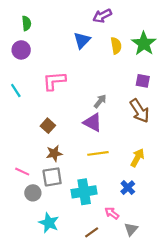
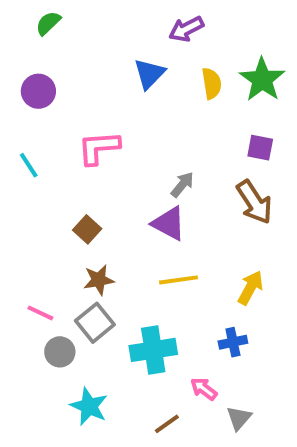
green semicircle: (26, 23) -> (48, 23), moved, turned -128
gray square: (52, 177) -> (95, 323), turned -30
blue cross: (128, 188) -> (233, 342), turned 32

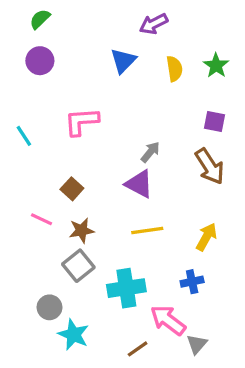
green star: (262, 80) -> (216, 65), size x0.7
purple circle: (38, 91) -> (40, 61), moved
pink line: (40, 313) -> (41, 219), moved
gray circle: (60, 352) -> (49, 307), moved
pink arrow: (204, 389) -> (168, 320), size x1.6

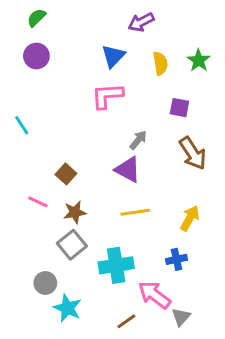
pink L-shape: (82, 122) -> (107, 96), moved
purple square: (214, 122) -> (179, 108), moved

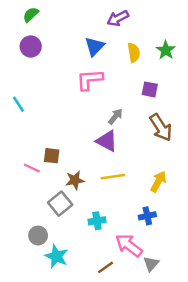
brown square: (66, 174) -> (52, 156), moved, turned -35
brown star: (75, 212) -> (75, 180), moved
cyan cross: (116, 265) -> (97, 221), size x0.6

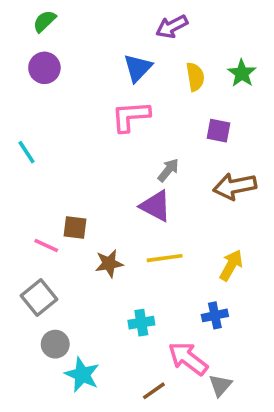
brown arrow: (161, 127) -> (235, 186), turned 112
gray square: (60, 204) -> (39, 297), moved

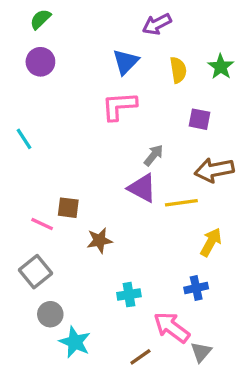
yellow line: (165, 258) -> (181, 203), moved

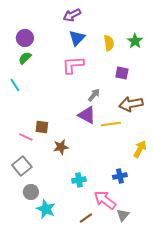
green semicircle: (40, 19) -> (25, 58), moved
purple arrow: (157, 24) -> (72, 15), moved
yellow arrow: (211, 242) -> (140, 149), moved

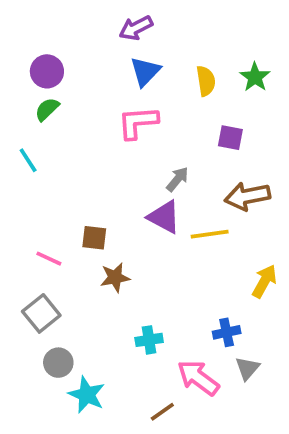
brown square: (42, 127) -> (94, 238), moved
gray triangle: (123, 215) -> (247, 368), moved

